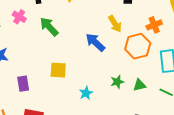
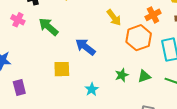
blue arrow: (95, 42) -> (85, 47), moved
purple rectangle: (23, 84) -> (19, 88), moved

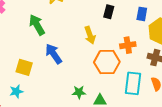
green arrow: (49, 27) -> (37, 25), moved
cyan star: (92, 89) -> (16, 91), moved

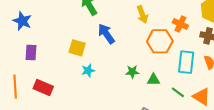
orange cross: (128, 45) -> (180, 24), turned 35
cyan star: (16, 91) -> (88, 71), moved

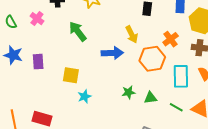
orange cross: (180, 24) -> (171, 39), turned 35
blue arrow: (106, 34) -> (112, 53), moved, turned 130
purple rectangle: (31, 52) -> (38, 62), moved

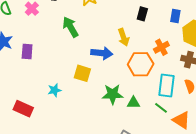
yellow square: (71, 75) -> (82, 73), moved
green star: (129, 92) -> (113, 94), size x1.5
cyan star: (84, 96) -> (54, 90), moved
green line: (176, 107) -> (161, 108), moved

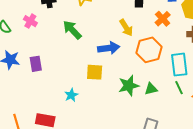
orange cross: (161, 47) -> (163, 19), moved
green line: (161, 108) -> (179, 88), turned 40

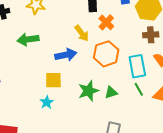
orange cross: (163, 19) -> (106, 22), moved
green arrow: (72, 30) -> (28, 39), turned -50
cyan star: (71, 95) -> (47, 102), moved

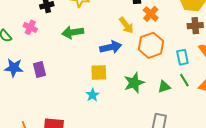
cyan rectangle: (137, 66) -> (182, 57), size x0.7
green triangle: (111, 92) -> (164, 87), moved

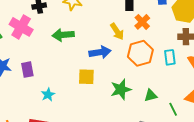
pink cross: (30, 27) -> (21, 27), size x1.6
cyan rectangle: (182, 57) -> (170, 57), moved
green line: (184, 80) -> (173, 109), moved
cyan star: (93, 95) -> (48, 95), moved

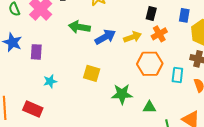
yellow arrow: (117, 31) -> (133, 37), turned -90
blue arrow: (100, 52) -> (105, 37), moved, turned -35

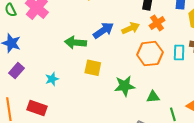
green arrow: (79, 27) -> (76, 42), moved
purple rectangle: (36, 52) -> (16, 71), moved, turned 42
cyan rectangle: (177, 75) -> (179, 53), moved

